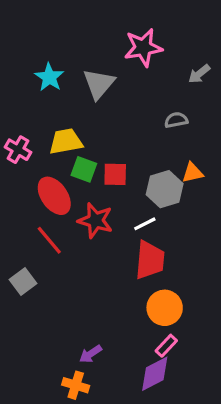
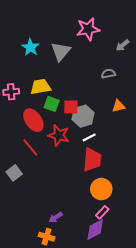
pink cross: (18, 150) -> (11, 92), turned -35
gray hexagon: (165, 189) -> (83, 116), moved

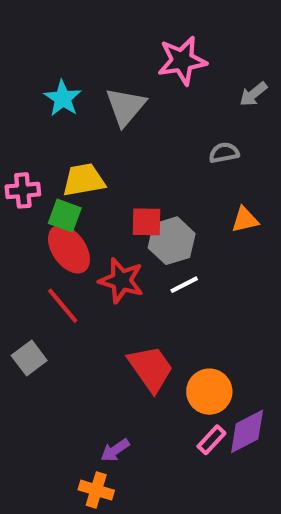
green square: (52, 104) -> (65, 216), moved
red trapezoid: (92, 160) -> (151, 369), moved, turned -40
purple diamond: (95, 230) -> (247, 431), moved

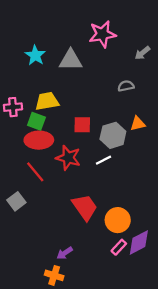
gray triangle: (126, 107) -> (71, 60), turned 50
gray hexagon: (172, 241) -> (113, 135), moved
red ellipse: (69, 249) -> (39, 140), turned -56

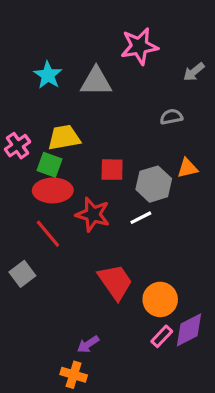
pink cross: (13, 107) -> (18, 146), turned -30

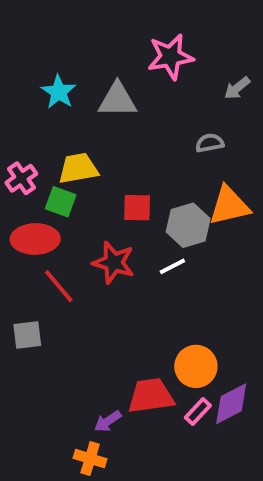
orange triangle: (187, 168) -> (229, 206), size x1.6
red ellipse: (53, 190) -> (35, 239), moved
gray square: (22, 274) -> (27, 335), turned 30
red trapezoid: (115, 282) -> (151, 396), moved, turned -63

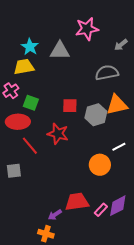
gray semicircle: (210, 143) -> (107, 73), size x1.6
yellow trapezoid: (78, 168) -> (24, 67), moved
white line: (172, 266) -> (119, 147), moved
orange circle: (196, 366) -> (100, 165), moved

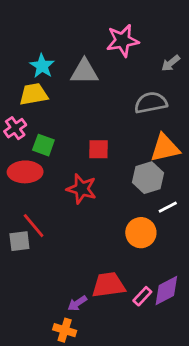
gray hexagon: (96, 115) -> (148, 178), moved
red line: (30, 146) -> (34, 226), moved

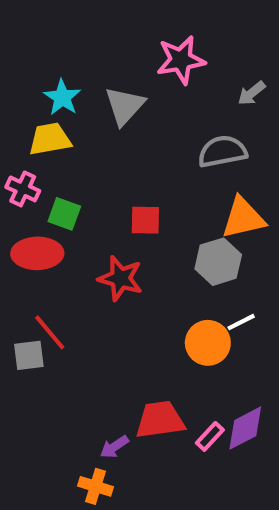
gray triangle: (84, 72) -> (125, 106), turned -48
pink cross: (15, 128) -> (23, 189), turned -30
white line: (168, 207) -> (241, 322), moved

